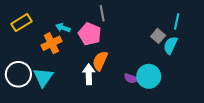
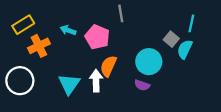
gray line: (102, 13) -> (121, 13), moved
orange cross: (51, 43) -> (39, 46), moved
cyan circle: (149, 76) -> (149, 62), moved
cyan triangle: (43, 77) -> (69, 84), moved

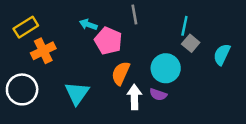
cyan line: (191, 23) -> (184, 26), moved
cyan arrow: (68, 30) -> (88, 25), moved
cyan semicircle: (185, 49) -> (222, 55), moved
white arrow: (96, 81) -> (134, 97), moved

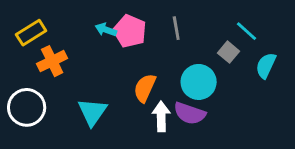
gray line: (134, 15) -> (176, 28), moved
cyan line: (184, 26) -> (246, 31), moved, turned -60
pink pentagon: (108, 41) -> (130, 31), moved
purple semicircle: (158, 94) -> (190, 113), size x1.5

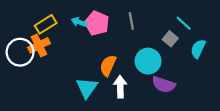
yellow rectangle: (31, 33) -> (46, 24), moved
white circle: (27, 107) -> (20, 52), moved
cyan triangle: (92, 112) -> (87, 88), moved
purple semicircle: (190, 113) -> (164, 84), moved

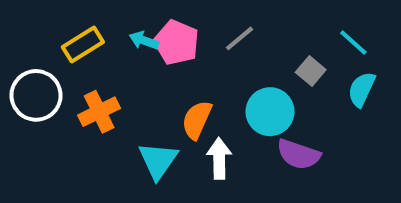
gray line: (131, 21) -> (239, 38), turned 60
cyan line: (184, 23) -> (353, 42), moved
orange cross: (39, 45) -> (99, 112), moved

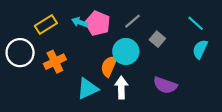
gray square: (311, 71) -> (157, 39), moved
cyan circle: (270, 112) -> (126, 51), moved
cyan triangle: (158, 161) -> (88, 89), turned 30

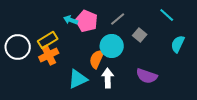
cyan line: (196, 23) -> (167, 15), moved
yellow rectangle: (46, 24) -> (48, 40), moved

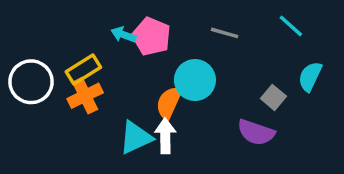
gray line: (118, 19) -> (225, 33), moved, turned 56
gray square: (140, 35) -> (273, 97), moved
white arrow: (108, 78) -> (165, 136), moved

